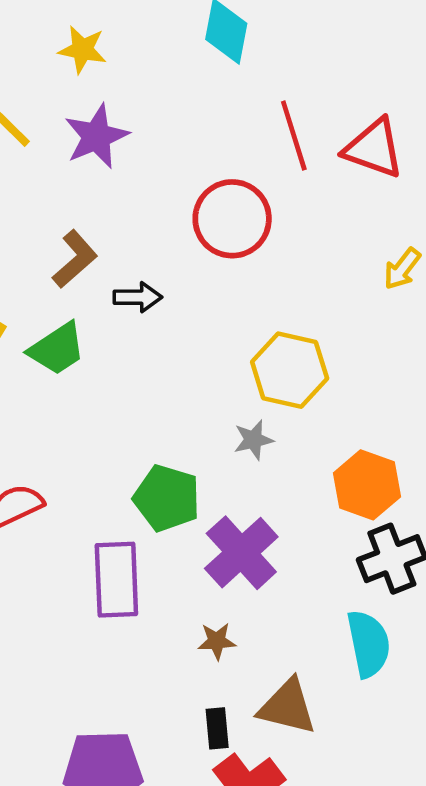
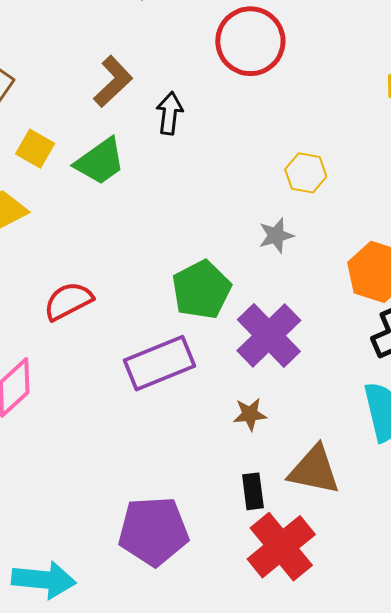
black arrow: (138, 297) -> (170, 113), turned -81
yellow hexagon: (290, 370) -> (306, 173), size x0.6
green pentagon: (167, 498) -> (201, 290), turned 30
purple rectangle: (116, 580) -> (160, 363), turned 72

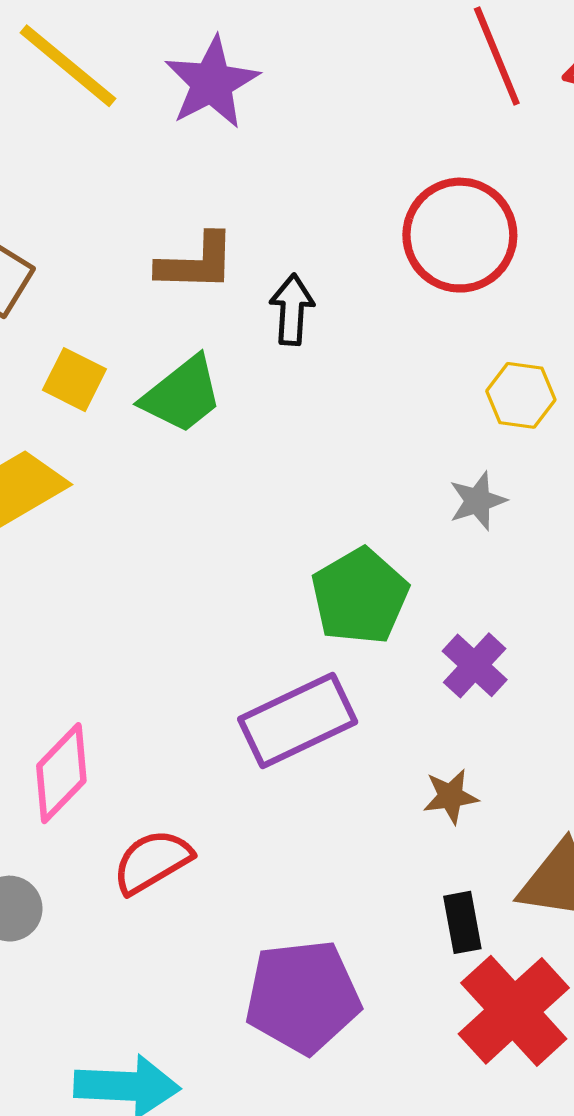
red circle: (250, 41) -> (460, 235), moved
brown L-shape: (113, 82) -> (196, 263), turned 48
red semicircle: (68, 301) -> (152, 861), moved
purple cross: (269, 335) -> (475, 665), size x0.6

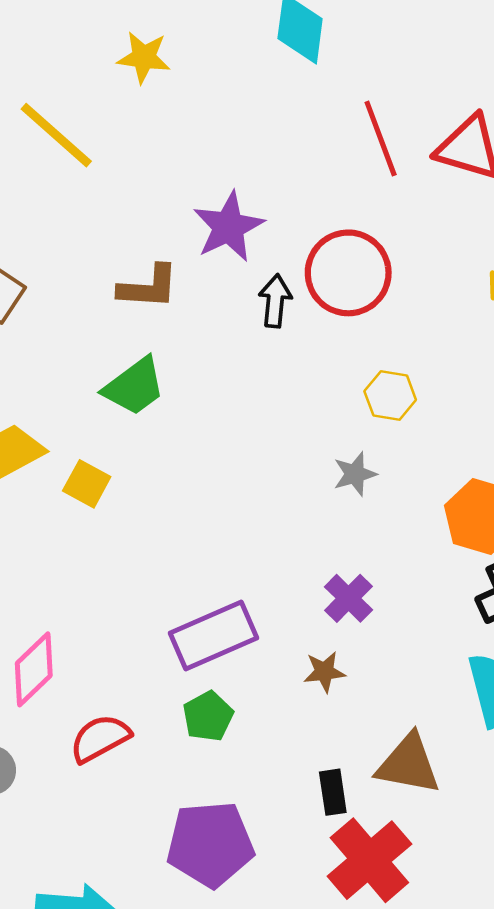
purple star: (212, 83) -> (229, 227), moved
black arrow: (292, 310) -> (275, 301), moved
yellow square: (74, 380) -> (87, 484), moved
green pentagon: (360, 596) -> (208, 716), moved, size x0.7
brown star: (451, 796) -> (324, 672), moved

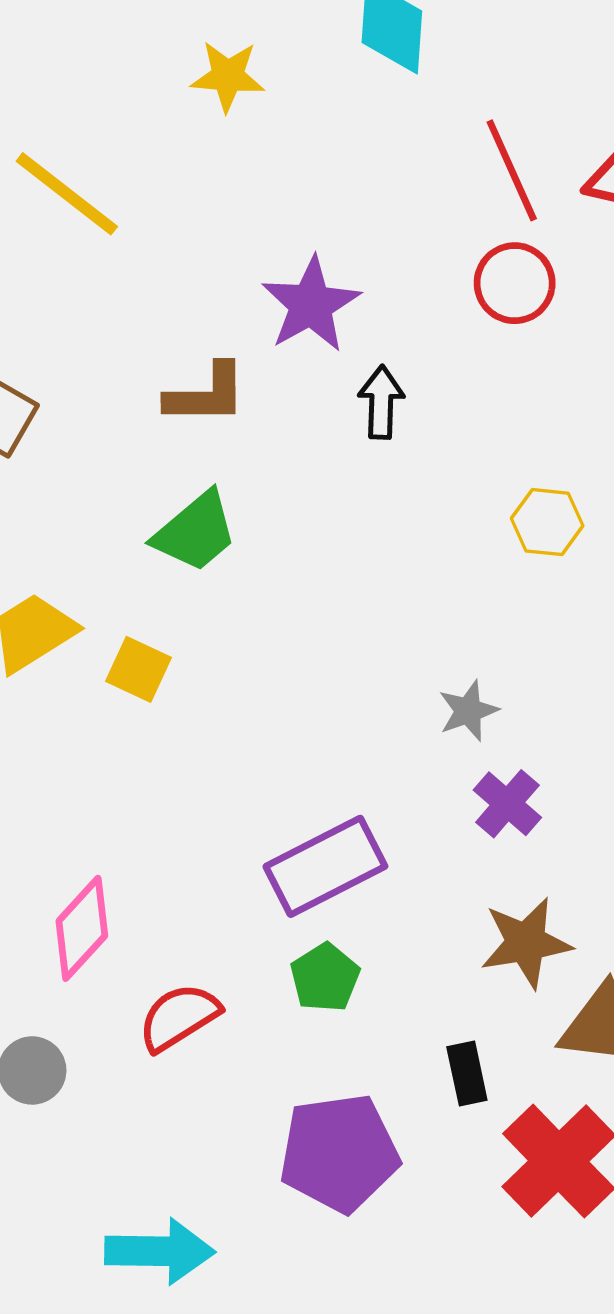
yellow star: (144, 57) -> (228, 76), moved
red circle: (348, 273) -> (515, 283), moved, size x0.7
gray star: (355, 474) -> (468, 711), moved
brown star: (324, 672) -> (526, 943), moved, size x1.6
black rectangle: (333, 792) -> (467, 1074), moved

